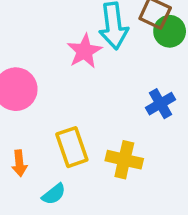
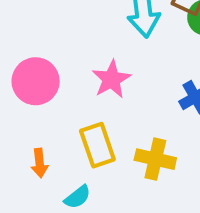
pink star: (85, 51) -> (111, 79), moved

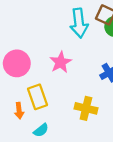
yellow rectangle: (97, 145) -> (38, 97), moved

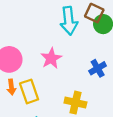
orange arrow: (19, 111) -> (11, 87), moved

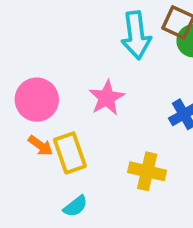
orange arrow: (11, 87) -> (40, 146), turned -48

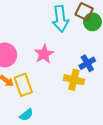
yellow cross: (147, 171) -> (74, 80), moved

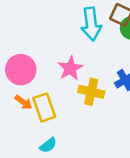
yellow cross: (74, 80) -> (91, 92), moved

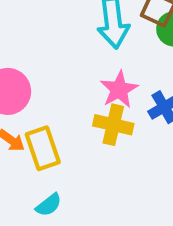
pink star: (70, 68) -> (119, 89), moved

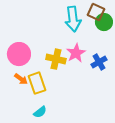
yellow cross: (113, 125) -> (56, 59), moved

